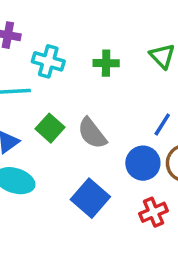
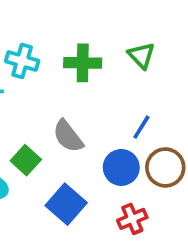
green cross: (106, 63) -> (83, 63), size x1.4
green square: (50, 128) -> (26, 160), moved

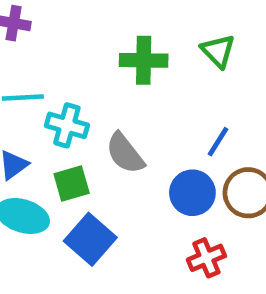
cyan cross: (22, 61) -> (67, 125), moved
green square: (26, 160) -> (72, 183), turned 32
blue square: (66, 204) -> (90, 239), moved

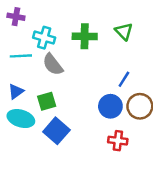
cyan cross: (67, 125) -> (44, 38), moved
gray semicircle: (125, 153) -> (53, 65), moved
red cross: (206, 258) -> (118, 141), turned 30

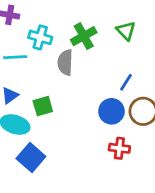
green cross: (85, 36) -> (84, 36), turned -30
gray semicircle: (53, 65) -> (65, 62), moved, turned 40
blue square: (56, 131) -> (31, 158), moved

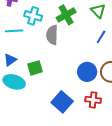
blue line: (126, 82) -> (101, 37), moved
blue square: (31, 158) -> (62, 102), moved

